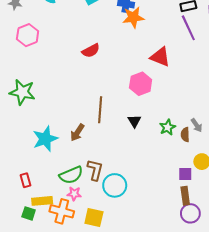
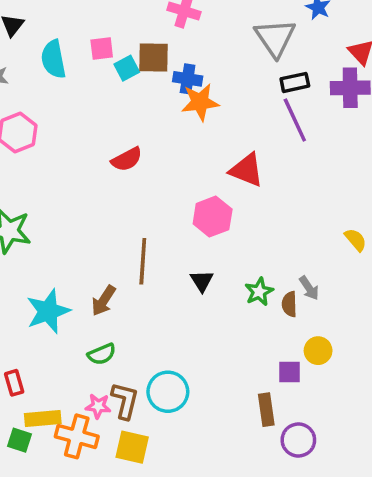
brown L-shape: (95, 170) -> (125, 401), moved
green semicircle: (71, 175) -> (102, 354), moved, size x0.7
brown rectangle: (185, 196) -> (266, 410), moved

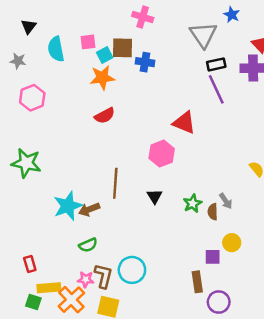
orange star: (200, 102) -> (102, 78), moved
brown arrow: (104, 301) -> (89, 209), turned 36
cyan star: (48, 311) -> (68, 206), moved
orange cross: (77, 436) -> (71, 300), turned 32

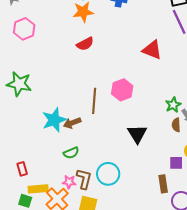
pink hexagon: (162, 154) -> (122, 90), moved
black triangle: (155, 196) -> (137, 134), moved, size x1.5
green star: (193, 203) -> (173, 105), moved

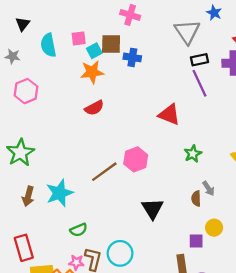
green star: (19, 84) -> (20, 153), turned 30
brown line: (94, 101) -> (104, 172), turned 50
green star: (173, 105) -> (193, 154), moved
brown arrow: (72, 123) -> (28, 196), moved, turned -54
red rectangle: (22, 169) -> (24, 248), size x1.6

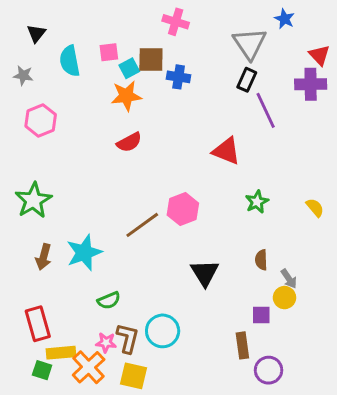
black rectangle: (200, 60) -> (247, 80), moved, turned -54
gray arrow: (208, 188) -> (289, 279), moved

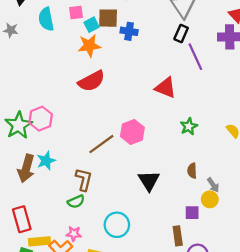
pink hexagon: (41, 120) -> (41, 119), moved
red semicircle: (129, 142) -> (91, 81), size x1.4
cyan star: (84, 253) -> (46, 161), moved, size x0.7
brown arrow: (44, 257) -> (26, 168), size x1.4
brown L-shape: (128, 338) -> (84, 179), moved

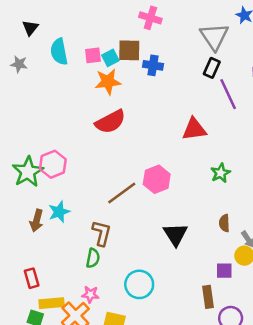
pink square: (76, 13) -> (93, 55), moved
red triangle: (166, 88) -> (194, 129), turned -30
brown arrow: (26, 168) -> (37, 221), size x0.7
green semicircle: (76, 202) -> (93, 258), turned -56
red rectangle: (22, 219) -> (32, 278), size x0.7

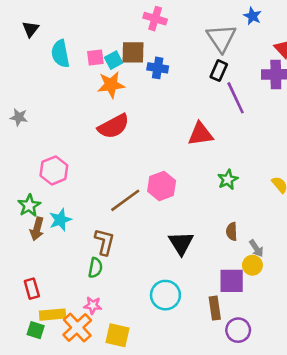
gray star: (19, 64) -> (19, 117), moved
green star: (28, 172) -> (29, 205), moved, size x0.7
purple square: (224, 271) -> (232, 281), size x1.5
cyan circle: (139, 284) -> (165, 295), moved

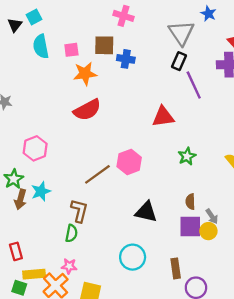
cyan square: (114, 60) -> (34, 17), moved
black triangle: (181, 243) -> (146, 212), turned -45
purple square: (232, 281) -> (190, 227), moved

